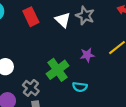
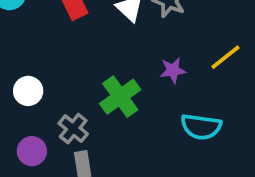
cyan semicircle: (80, 87) -> (201, 127), moved, size x1.5

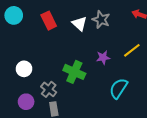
green cross: (120, 97) -> (74, 72), turned -30
cyan semicircle: (201, 127) -> (119, 88), turned 115

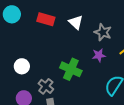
gray star: (101, 20) -> (103, 32), moved
red rectangle: (49, 21) -> (46, 19), turned -48

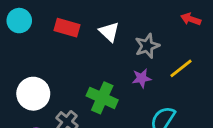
gray star: (103, 32) -> (147, 46), turned 30
white circle: (22, 66) -> (33, 94), size x1.5

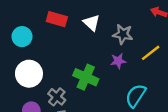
cyan circle: (19, 21) -> (22, 37), moved
gray star: (147, 46) -> (123, 34), turned 30

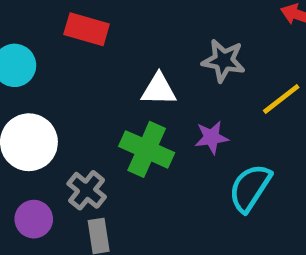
white triangle: (92, 23) -> (159, 89), moved, turned -42
purple star: (118, 61) -> (212, 137), moved

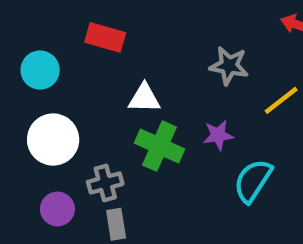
white triangle: (159, 89) -> (144, 98), moved
gray cross: (87, 190) -> (105, 183), turned 36

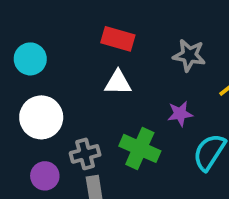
red rectangle: (105, 37) -> (118, 39), moved
green cross: (159, 146) -> (140, 148), moved

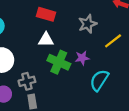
gray star: (189, 55) -> (88, 24), turned -30
green cross: (140, 148) -> (59, 62), moved

